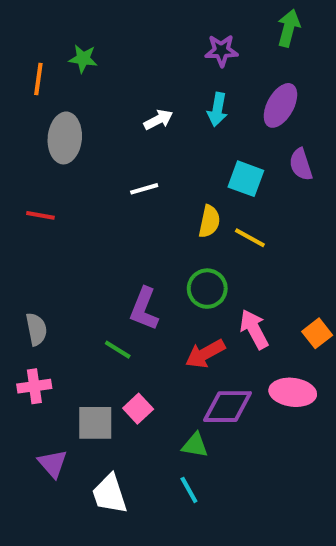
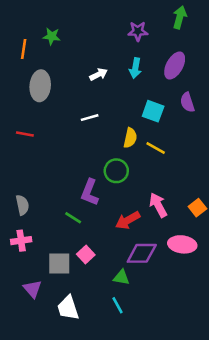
green circle: (207, 289) -> (116, 171), moved

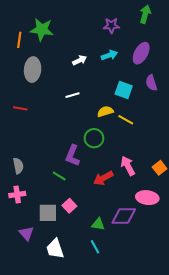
green star: (52, 36) -> (42, 30), size x1.6
cyan arrow: (135, 68) -> (109, 55), turned -119
yellow semicircle: (130, 138) -> (105, 112), turned -119
purple diamond: (142, 253) -> (124, 216), moved

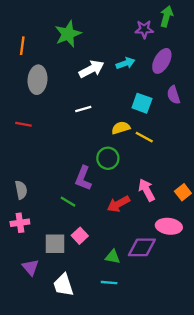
purple star: (111, 25) -> (144, 29), moved
green star: (42, 30) -> (68, 34), moved, turned -30
white arrow: (80, 60) -> (91, 69), size x1.5
cyan line: (95, 247) -> (109, 283), turned -56

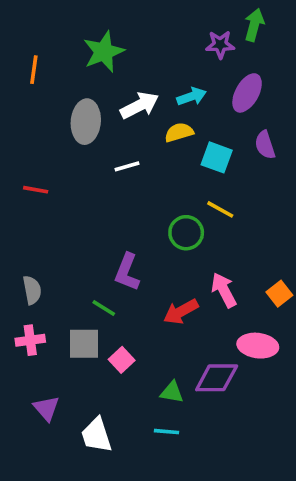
gray ellipse: (38, 80) -> (86, 122), moved
yellow semicircle: (121, 128) -> (179, 132), moved
green circle: (108, 158) -> (186, 233), moved
gray square: (55, 244) -> (84, 344), moved

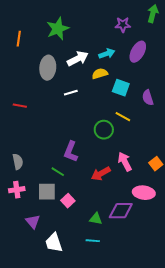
green arrow: (254, 25) -> (153, 14), moved
purple semicircle: (265, 145) -> (148, 98), moved
purple triangle: (46, 408) -> (33, 222), moved

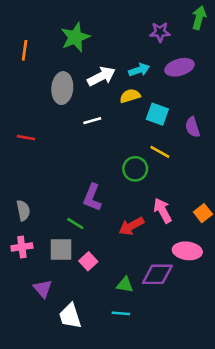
purple ellipse: (138, 52) -> (179, 67), turned 45

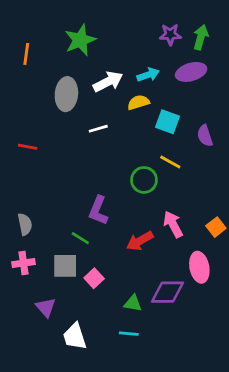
green arrow: (199, 18) -> (201, 37), moved
pink ellipse: (187, 251) -> (199, 267), turned 72

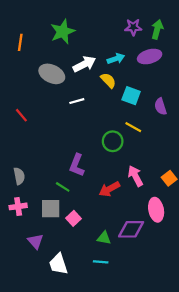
gray ellipse: (66, 94) -> (52, 74), turned -70
yellow semicircle: (138, 102) -> (108, 80), turned 63
red line: (28, 147) -> (21, 115), turned 40

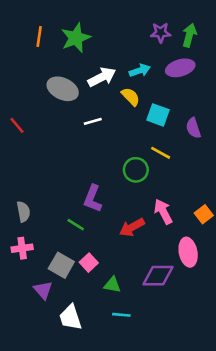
orange line: (20, 42) -> (39, 37), moved
red line: (21, 115) -> (17, 125), moved
gray square: (51, 209) -> (61, 265), moved, turned 30
green triangle: (104, 238) -> (112, 285), moved

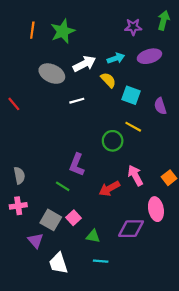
green arrow: (189, 35) -> (164, 20), moved

